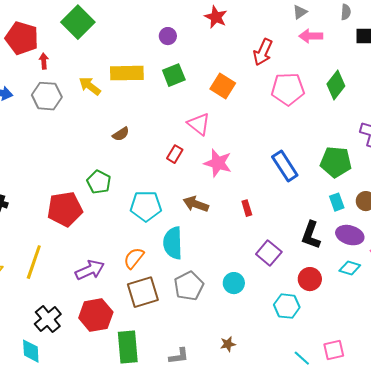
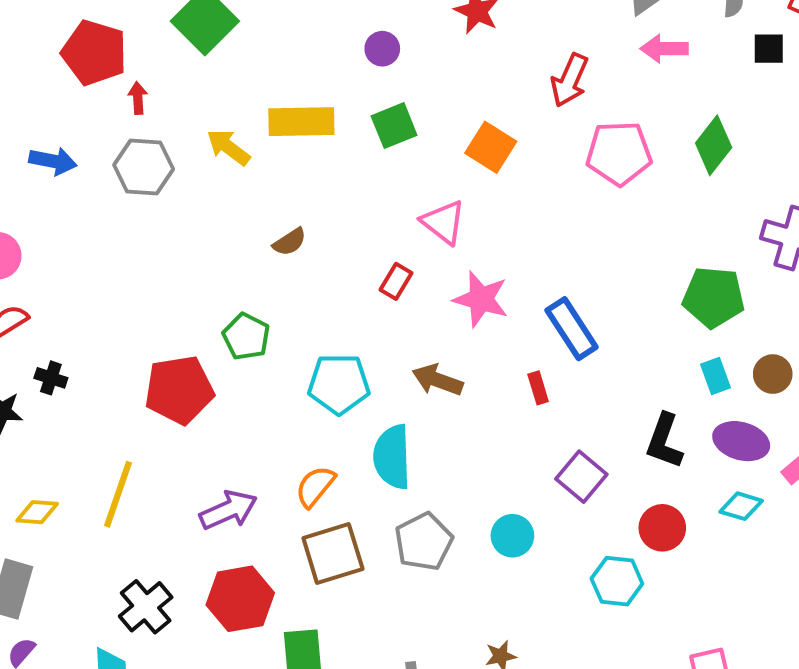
blue rectangle: (285, 166) -> (572, 329), moved

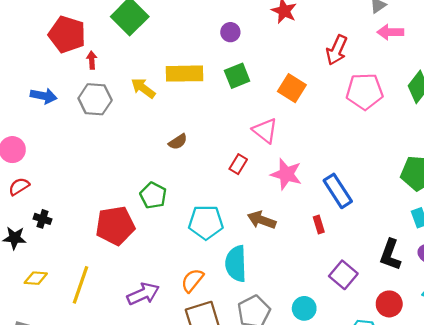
yellow diamond: (37, 512) -> (36, 278), moved

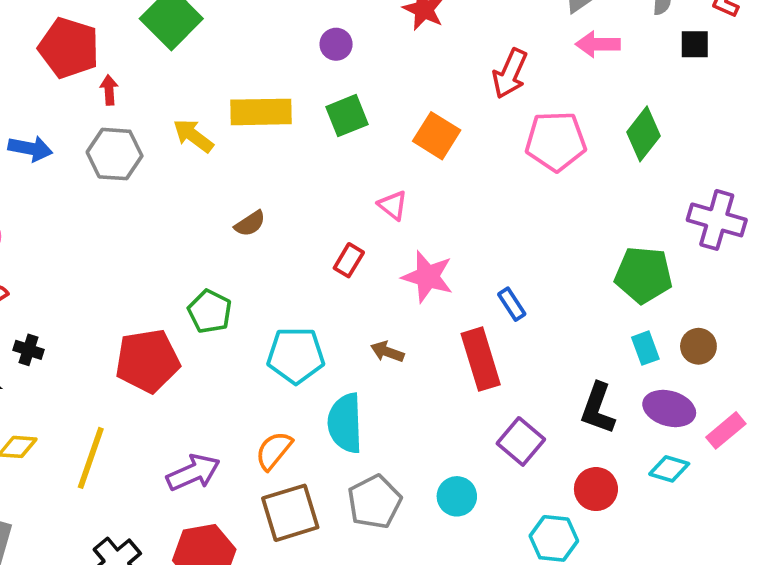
pink triangle: (265, 131) -> (393, 205), size x0.7
blue rectangle: (338, 191) -> (512, 304), size x0.6
brown arrow: (262, 220) -> (387, 352), size x0.7
red rectangle: (319, 225) -> (481, 359), size x2.0

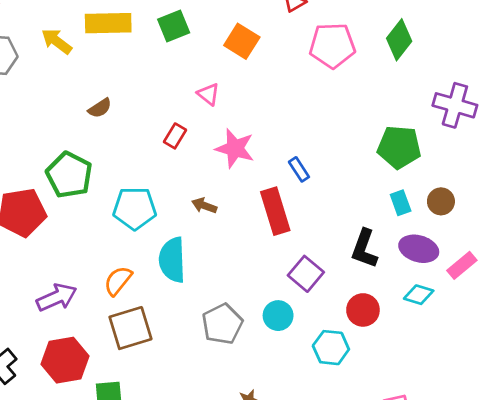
green pentagon: (210, 311) -> (69, 175), size x1.4
cyan circle: (457, 496) -> (278, 316), moved
gray pentagon: (374, 502) -> (222, 324), moved

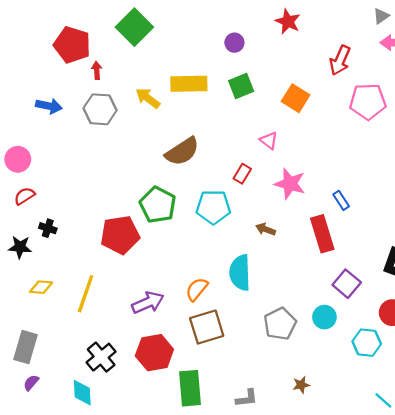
brown semicircle: (100, 108) -> (182, 152), size x1.8
cyan pentagon: (135, 208) -> (213, 207), moved

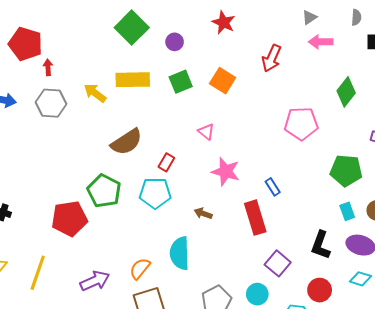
green square: (134, 27) -> (132, 28), moved
orange square: (296, 98) -> (223, 81), moved
pink pentagon: (368, 102) -> (301, 124), moved
red rectangle: (242, 174) -> (166, 162), moved

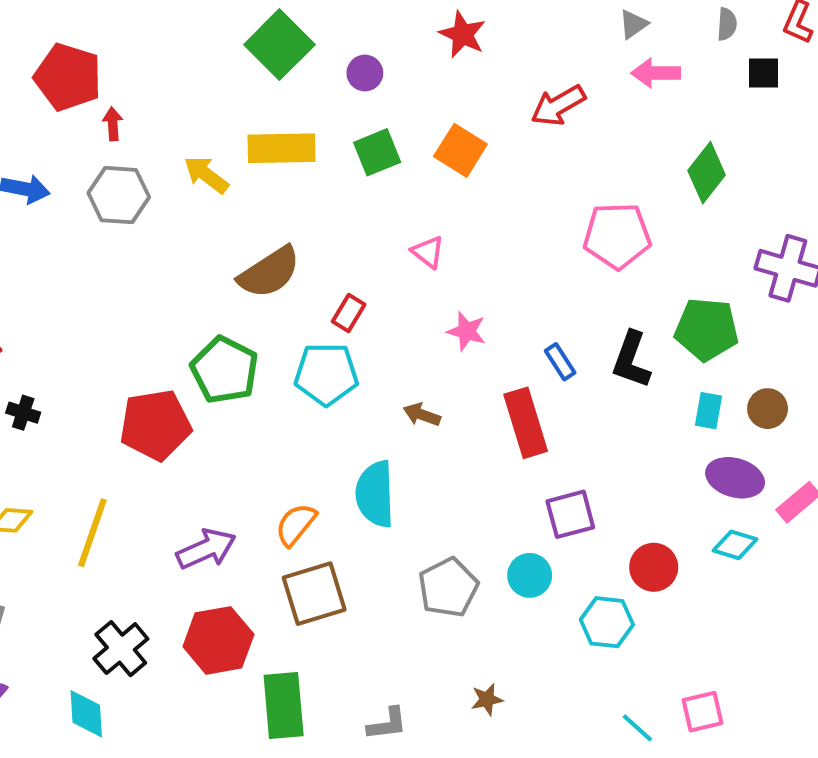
red arrow: (272, 58) -> (558, 106), turned 36
pink star: (226, 172) -> (467, 331), size x0.7
cyan rectangle: (347, 211) -> (709, 411), turned 30
black L-shape: (321, 245) -> (631, 360), moved
purple square: (278, 263) -> (570, 514), turned 35

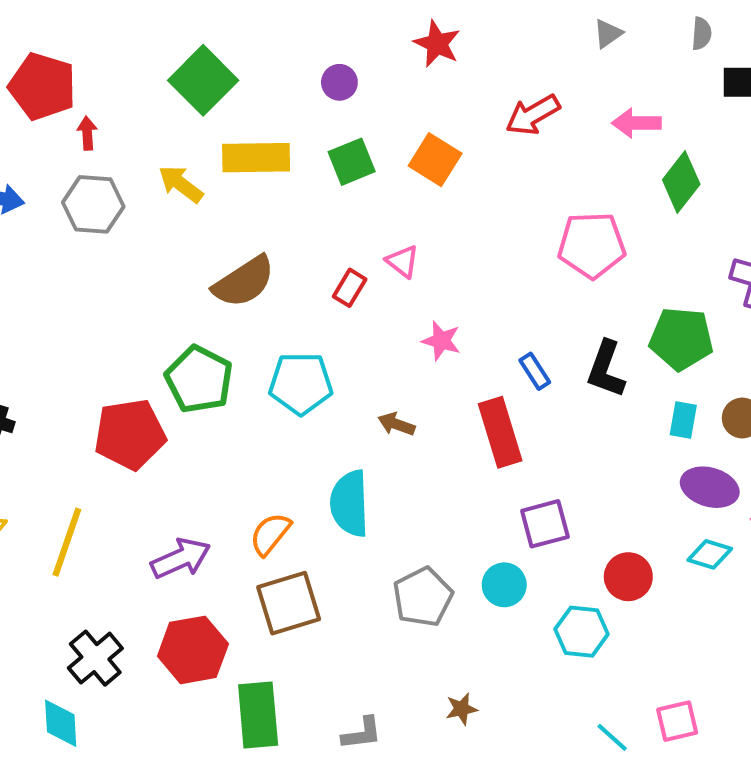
green square: (279, 45) -> (203, 80), moved
pink arrow: (656, 73) -> (636, 123), moved
red rectangle: (349, 313) -> (350, 288), moved

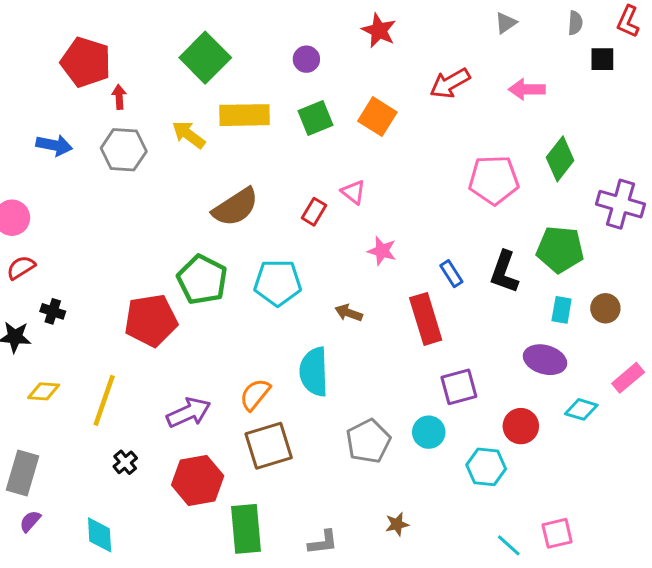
green diamond: (681, 182) -> (560, 159), moved
purple ellipse: (710, 487) -> (545, 360), moved
black cross: (95, 658) -> (125, 462), moved, size x0.6

